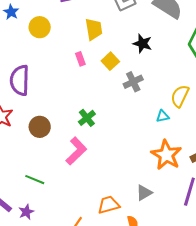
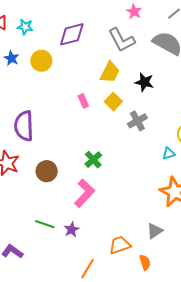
yellow circle: (40, 27) -> (41, 61), moved
yellow trapezoid: (94, 29) -> (110, 72), moved, turned 40
purple star: (26, 212) -> (72, 230), moved

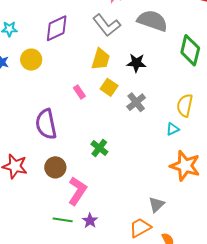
purple semicircle: (24, 126) -> (46, 124), moved
pink L-shape: (85, 193) -> (77, 191), moved
gray triangle: (155, 231) -> (157, 205), moved

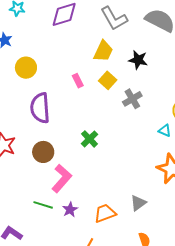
yellow circle: (31, 60) -> (26, 68), moved
cyan triangle: (173, 129) -> (165, 131), turned 40
orange trapezoid: (140, 228) -> (105, 213), moved

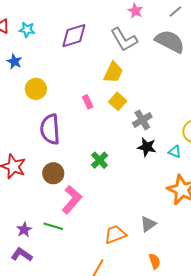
black star: (138, 60) -> (147, 147), moved
purple star: (70, 210) -> (24, 230), moved

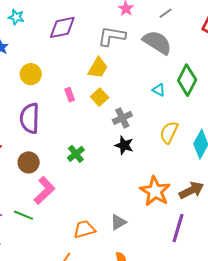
gray L-shape: (124, 40) -> (112, 36), turned 124
yellow circle: (36, 89) -> (31, 74), moved
cyan triangle: (175, 152) -> (159, 90), moved

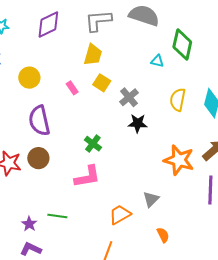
brown circle: (29, 162) -> (38, 158), moved
pink L-shape: (44, 190) -> (87, 177), moved, turned 48

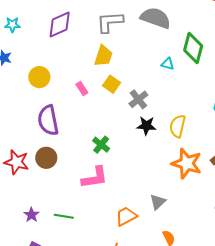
yellow semicircle: (178, 100) -> (178, 126), moved
purple star: (29, 224) -> (31, 215), moved

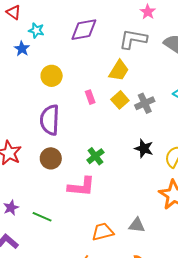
cyan star: (12, 25) -> (36, 30), moved
gray cross: (138, 99) -> (145, 103), moved
brown circle: (46, 158) -> (51, 158), moved
gray triangle: (158, 202) -> (137, 225), turned 36

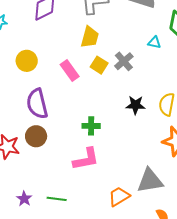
pink rectangle: (90, 97) -> (70, 70), size x1.5
green cross: (95, 156) -> (91, 126), turned -36
brown circle: (51, 158) -> (36, 136), moved
gray triangle: (137, 225) -> (150, 181), size x1.6

